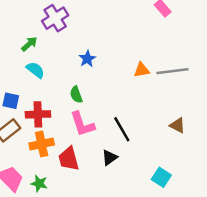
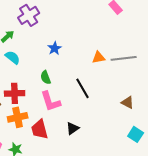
black line: (122, 129) -> (83, 88), moved
cyan square: (161, 177) -> (136, 134), moved

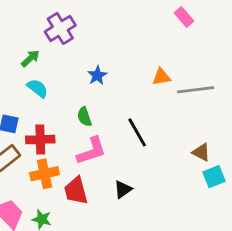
orange triangle: (99, 57) -> (161, 77), moved
pink L-shape: (51, 101) -> (92, 151), turned -90
cyan square: (136, 134) -> (214, 177), moved, turned 35

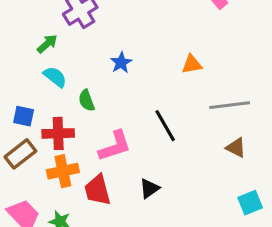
gray line: (195, 90) -> (230, 105), moved
green semicircle: (84, 117) -> (86, 100), moved
cyan square: (214, 177) -> (250, 203), moved

